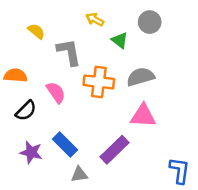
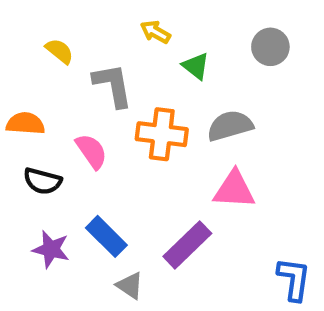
gray circle: (150, 22) -> (270, 47), moved
black semicircle: (26, 111) -> (42, 181), turned 60
gray triangle: (79, 174) -> (130, 285), turned 42

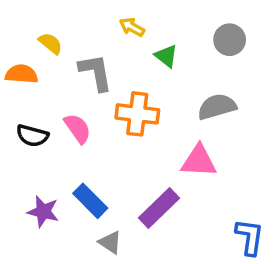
orange semicircle: (25, 124) -> (21, 74), moved
gray semicircle: (230, 126) -> (217, 107), moved
black semicircle: (42, 181) -> (32, 136), moved

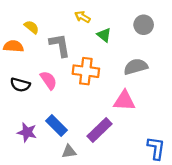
gray triangle: (110, 242) -> (69, 152), turned -42

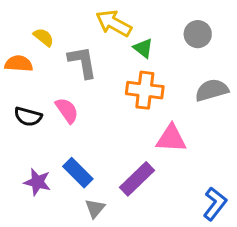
yellow arrow: (82, 17) -> (114, 23), size x1.6
gray semicircle: (136, 67) -> (212, 90), moved
orange cross: (86, 71) -> (145, 90), moved
blue L-shape: (156, 148) -> (215, 204), turned 30
gray triangle: (69, 152) -> (95, 208), turned -42

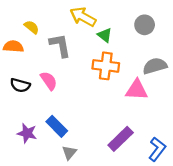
pink triangle: (171, 138) -> (137, 90), moved
purple rectangle: (137, 179) -> (121, 139), moved

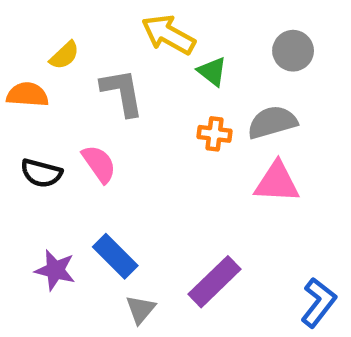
yellow semicircle: (32, 27) -> (64, 55), turned 98
orange cross: (106, 66) -> (215, 134), size x0.6
gray semicircle: (155, 66) -> (272, 122), moved
purple rectangle: (121, 139) -> (215, 282), moved

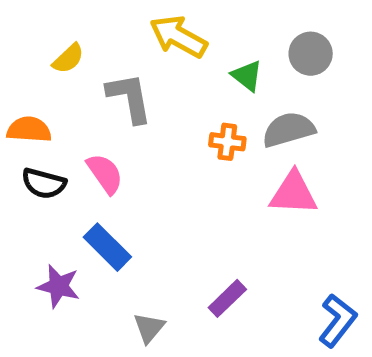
green triangle: (212, 72) -> (247, 76), moved
orange semicircle: (27, 95) -> (29, 130), moved
blue rectangle: (115, 256) -> (107, 247), moved
purple rectangle: (215, 282) -> (227, 298), size x0.7

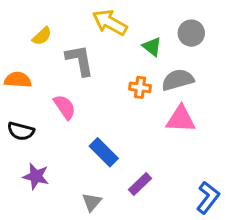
black semicircle: (44, 183) -> (21, 131), moved
blue rectangle: (107, 247) -> (104, 152), moved

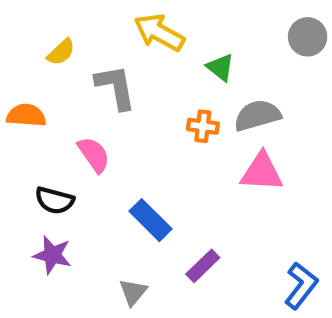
gray circle: (191, 33) -> (308, 37), moved
black semicircle: (21, 131) -> (54, 200), moved

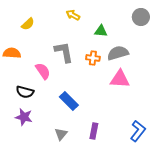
yellow arrow: (159, 32) -> (73, 15), size x0.6
green triangle: (220, 67) -> (101, 31), turned -32
gray L-shape: (116, 87) -> (64, 52), moved
purple rectangle: (203, 266) -> (94, 131), moved, turned -35

